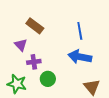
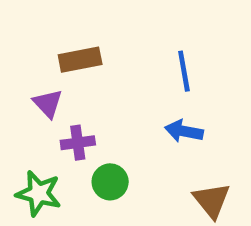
brown rectangle: (35, 26) -> (80, 60), turned -48
blue arrow: (80, 57) -> (184, 131), size x0.7

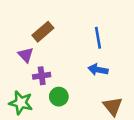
brown rectangle: (80, 60) -> (43, 32), turned -30

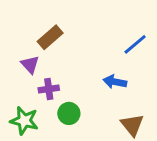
blue line: (98, 38) -> (135, 44), moved, turned 60

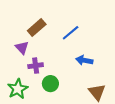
blue line: (135, 44) -> (71, 33), moved
green star: (24, 121) -> (18, 89), turned 30

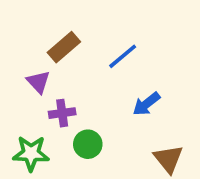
blue arrow: (84, 60) -> (146, 104), turned -49
green star: (18, 89) -> (31, 153), turned 30

